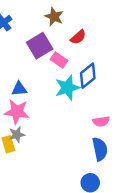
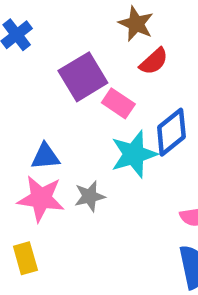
brown star: (54, 17) -> (136, 24), moved
gray star: (17, 135) -> (90, 196), moved

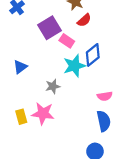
blue triangle: (45, 156) -> (20, 67), moved, turned -32
pink star: (41, 198) -> (43, 113), moved

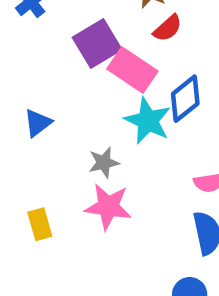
pink rectangle: (67, 41) -> (132, 70), size x1.5
cyan star: (74, 66) -> (148, 121), turned -30
pink star: (43, 113) -> (108, 207), moved

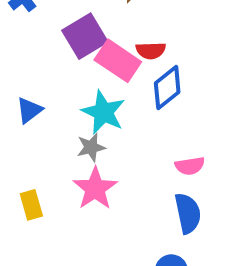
red semicircle: (168, 28) -> (151, 51), moved, turned 40
cyan star: (148, 121) -> (103, 112), moved
pink star: (108, 207) -> (95, 188), turned 30

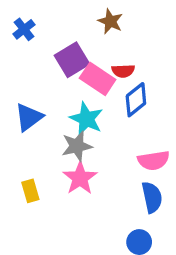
blue triangle: (29, 110) -> (29, 117), size x1.4
gray star: (91, 147) -> (77, 146), size x1.4
pink semicircle: (190, 166) -> (154, 160), size x1.4

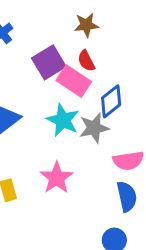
brown star: (110, 21) -> (86, 25), turned -30
red semicircle: (123, 71) -> (86, 61), moved, turned 65
gray star: (77, 146) -> (94, 128), moved

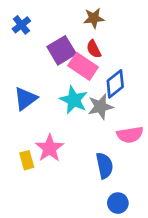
pink star: (57, 178) -> (50, 148), moved
blue semicircle: (127, 197) -> (104, 166), moved

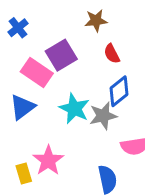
red semicircle: (94, 49) -> (112, 54), moved
pink rectangle: (83, 66) -> (37, 72), moved

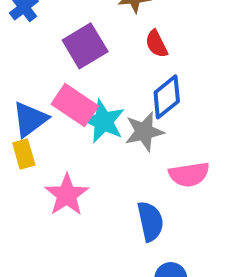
pink rectangle: (37, 72) -> (75, 105), moved
yellow rectangle: (24, 173) -> (24, 154), moved

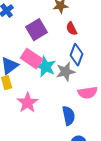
blue diamond: (167, 97) -> (77, 55), turned -30

